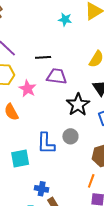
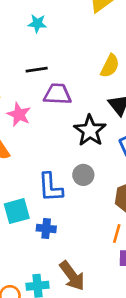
cyan star: (65, 19) -> (37, 24), moved
blue cross: (42, 189) -> (46, 228), moved

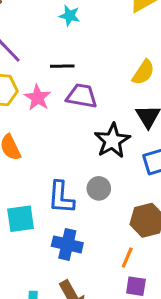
pink star: (19, 114) -> (37, 98), moved
blue cross: (46, 228) -> (67, 244), moved, size x1.4

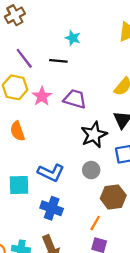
black line: (62, 66) -> (58, 61), moved
gray circle: (99, 188) -> (91, 170), moved
blue L-shape: (61, 197) -> (51, 173), turned -75

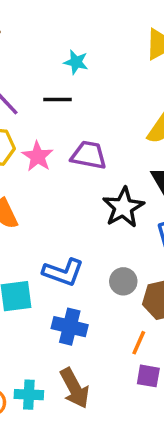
gray circle: (91, 170) -> (123, 281), moved

